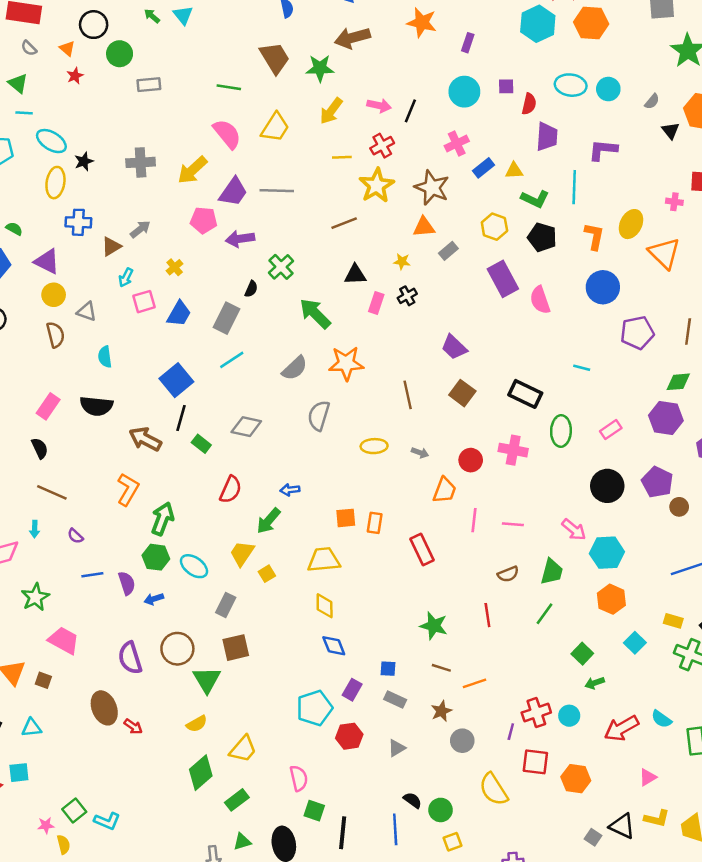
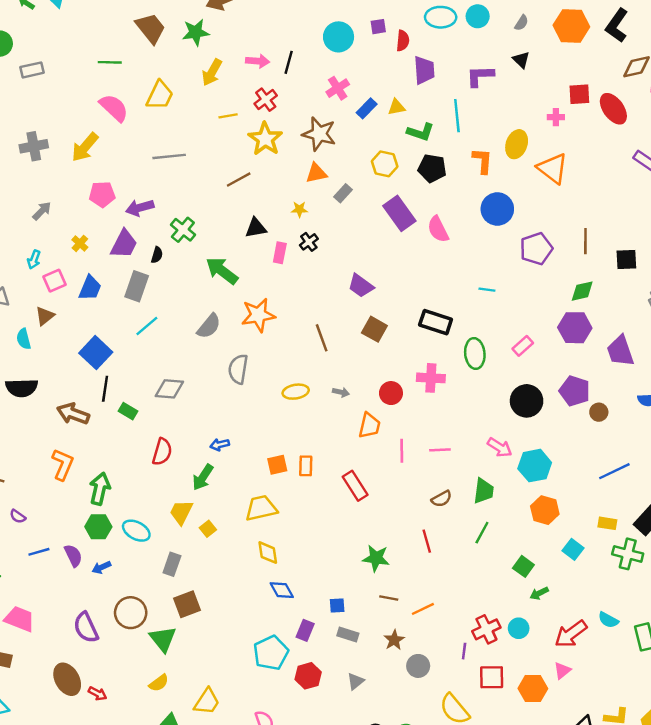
black triangle: (670, 131) -> (521, 60), moved
purple trapezoid: (233, 192) -> (124, 244), moved
brown triangle: (111, 247) -> (45, 316), moved
pink triangle: (648, 777) -> (562, 671), moved

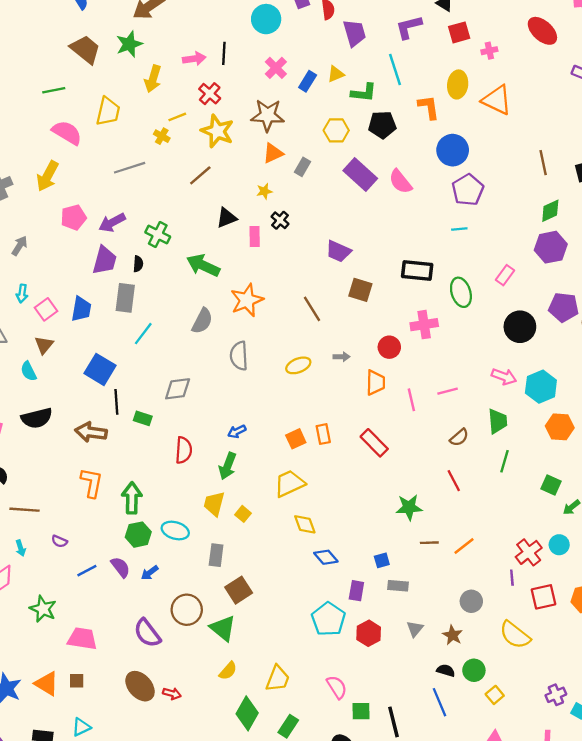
red square: (579, 94) -> (459, 32), moved
yellow cross: (80, 243) -> (162, 136), moved
purple pentagon: (536, 249) -> (468, 190), moved
brown star: (394, 640) -> (452, 635), moved

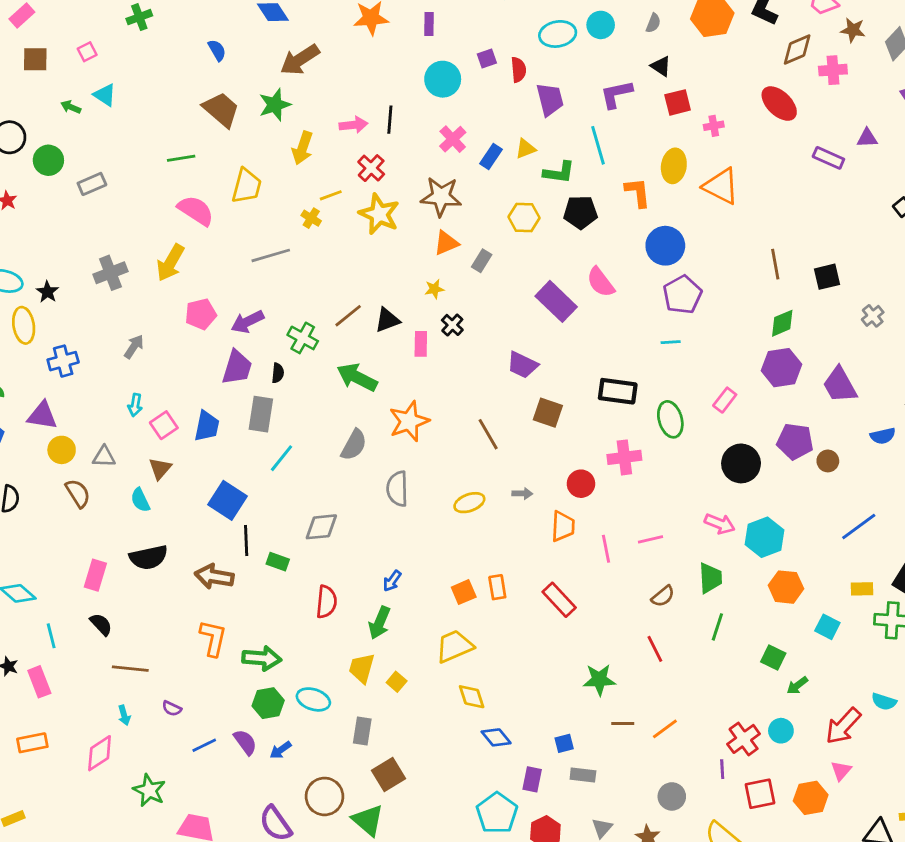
purple rectangle: (360, 174) -> (556, 301), moved
brown line: (200, 175) -> (348, 316), moved
blue arrow: (237, 431) -> (392, 581), turned -30
green arrow: (132, 498) -> (262, 658), turned 92

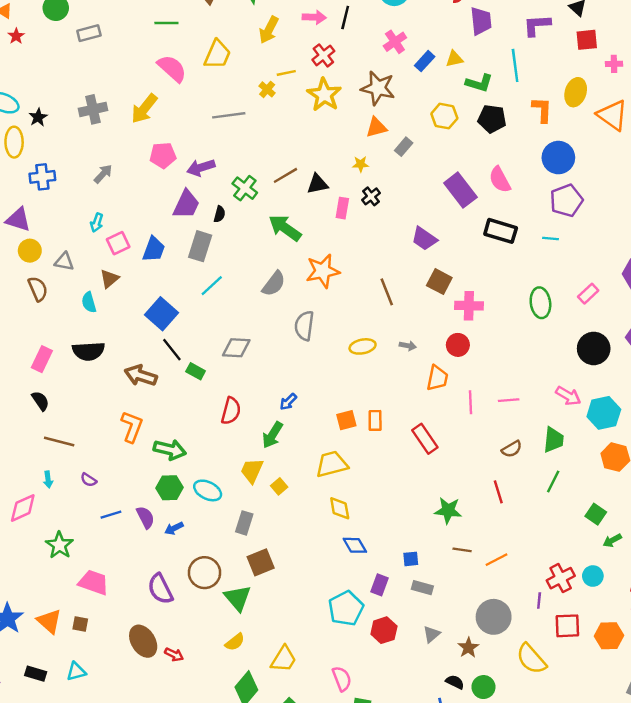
black rectangle: (618, 391) -> (501, 231), moved
pink cross: (624, 457) -> (469, 306), moved
black line: (246, 541) -> (172, 350), turned -45
gray circle: (672, 796) -> (494, 617), size x1.5

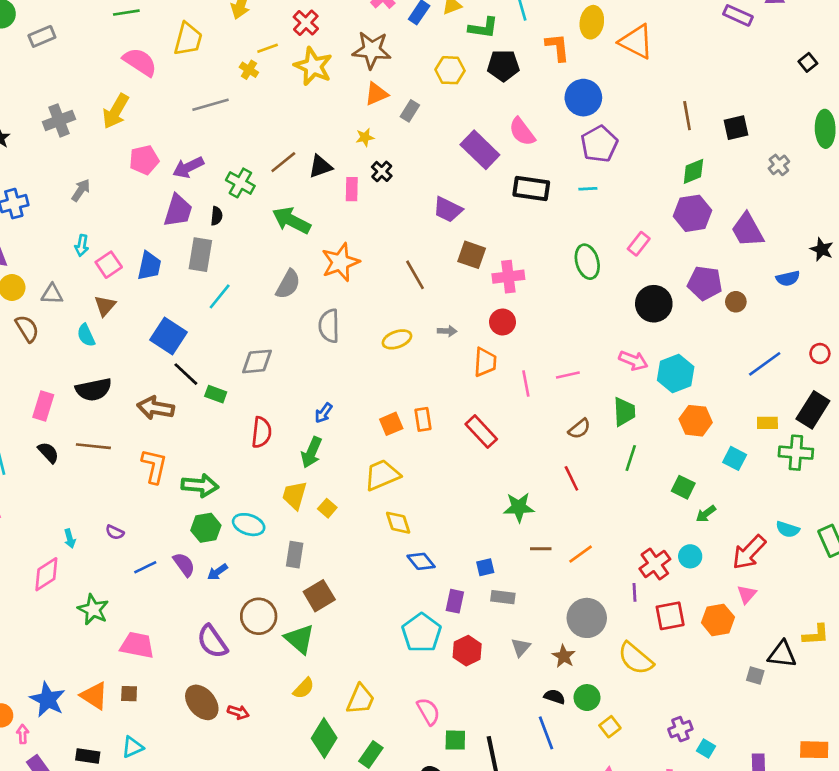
brown line: (59, 441) -> (93, 446), moved

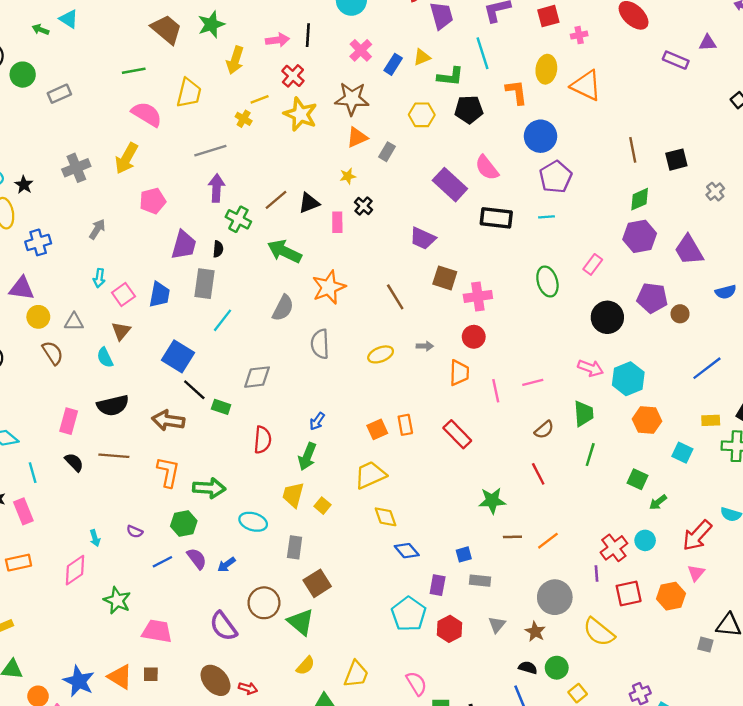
purple arrow: (188, 167) -> (216, 188), moved, turned 120
green hexagon: (206, 528) -> (184, 523), moved

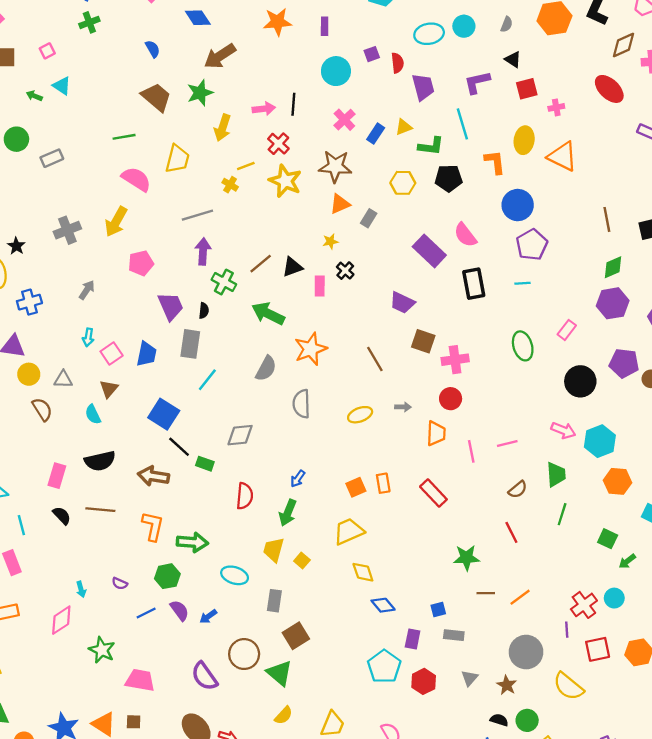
black rectangle: (496, 218) -> (474, 284), turned 72
purple trapezoid: (184, 245) -> (171, 306), turned -40

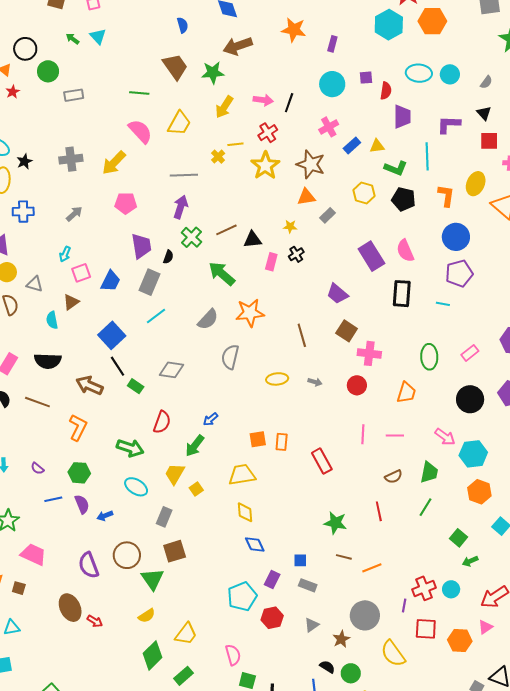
orange trapezoid: (436, 433) -> (406, 393), moved
green arrow: (192, 542) -> (130, 448), moved

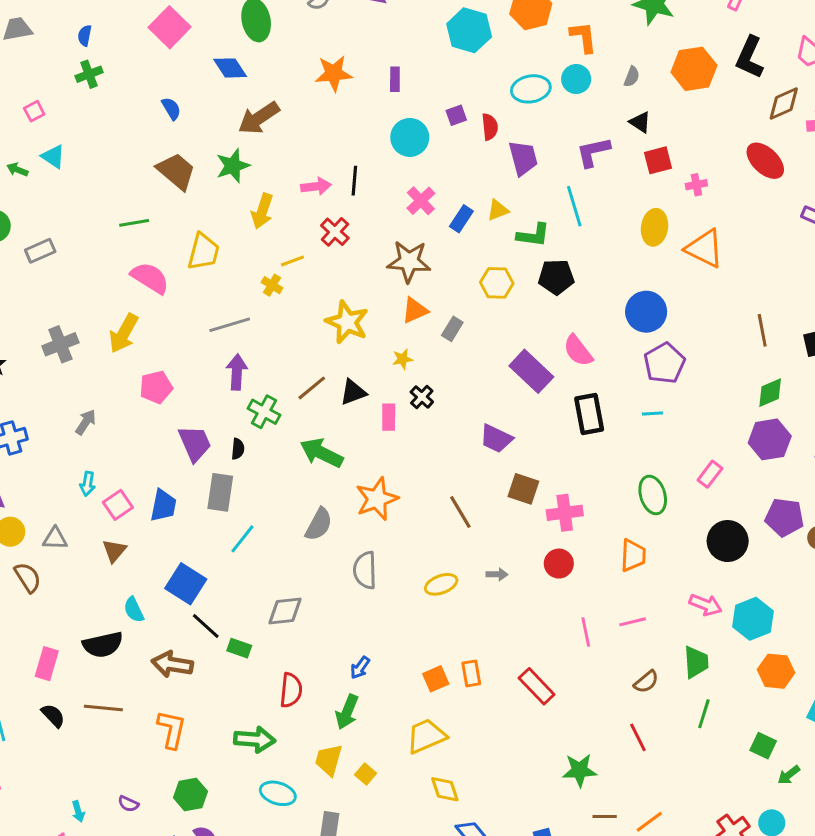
yellow star: (265, 166) -> (347, 322), moved
orange L-shape: (446, 196) -> (583, 37), moved
cyan semicircle: (52, 320) -> (134, 610), moved

